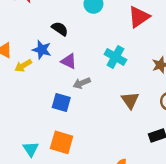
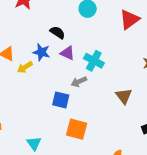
cyan cross: (115, 57) -> (94, 61), moved
purple triangle: (69, 61) -> (67, 53), moved
orange square: (62, 142) -> (77, 129), moved

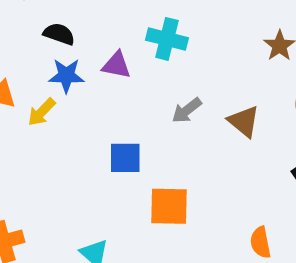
black semicircle: (57, 32) -> (59, 34), moved
cyan cross: (94, 61) -> (167, 39), moved
gray arrow: (79, 82) -> (187, 110), moved

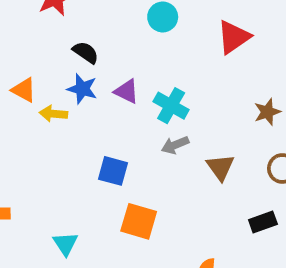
cyan cross: (167, 39) -> (171, 106), moved
yellow arrow: (42, 112) -> (53, 114), turned 36

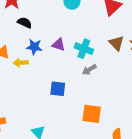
black semicircle: (86, 52) -> (25, 23), moved
brown triangle: (220, 167) -> (116, 43), moved
orange square: (139, 221) -> (92, 114), moved

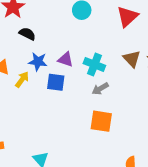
yellow arrow: (21, 63) -> (22, 80), turned 128
blue square: (58, 89) -> (56, 82), moved
orange square: (92, 114) -> (101, 121), moved

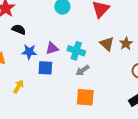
purple triangle: (66, 59) -> (52, 48), turned -32
yellow arrow: (22, 80) -> (18, 87), moved

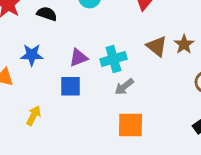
black semicircle: (19, 29) -> (47, 14), moved
cyan cross: (76, 51) -> (113, 59), turned -30
blue star: (29, 52) -> (32, 55), moved

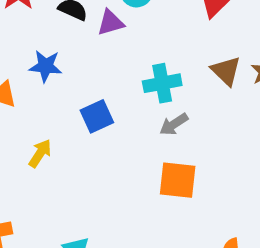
purple triangle: (78, 58) -> (111, 23), moved
blue square: (70, 86) -> (97, 116), turned -30

